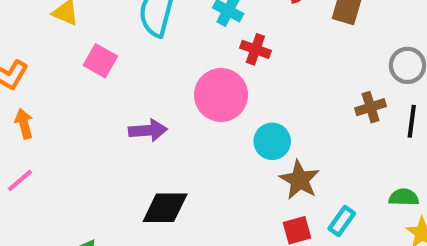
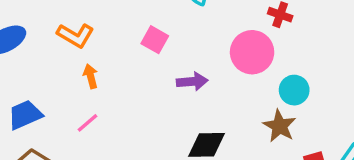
pink square: (100, 61) -> (155, 40), moved
brown star: (300, 180) -> (280, 126), moved

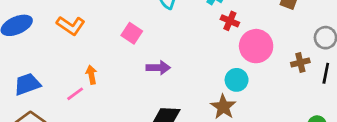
pink circle: (252, 52) -> (256, 46), moved
orange arrow: (91, 76) -> (91, 75), moved

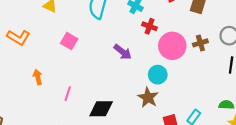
brown cross: (300, 63) -> (200, 43), moved
purple arrow: (158, 68) -> (123, 52), moved, turned 42
pink line: (75, 94) -> (68, 94), moved, turned -32

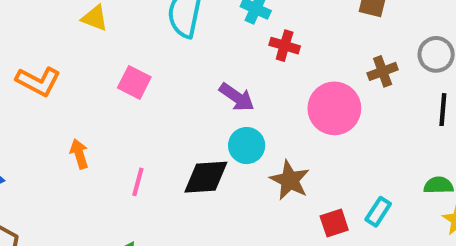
pink circle: (172, 46) -> (334, 108), moved
cyan circle: (158, 75) -> (247, 146), moved
black diamond: (101, 109) -> (206, 177), moved

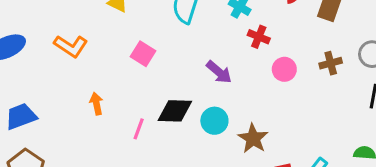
pink circle: (334, 108) -> (284, 69), moved, size x0.6
cyan circle: (247, 146) -> (214, 121), moved
black diamond: (206, 177) -> (175, 111), moved

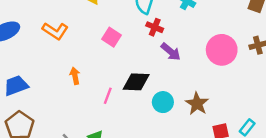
red cross: (259, 37) -> (155, 27), moved
pink circle: (284, 69) -> (222, 50), size x1.6
cyan circle: (214, 121) -> (163, 102), moved

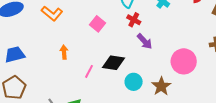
pink circle: (222, 50) -> (184, 61), moved

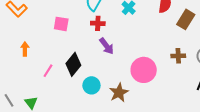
red cross: (134, 20) -> (98, 23), turned -32
pink square: (98, 24) -> (61, 24), turned -35
black diamond: (113, 63) -> (73, 64), turned -65

